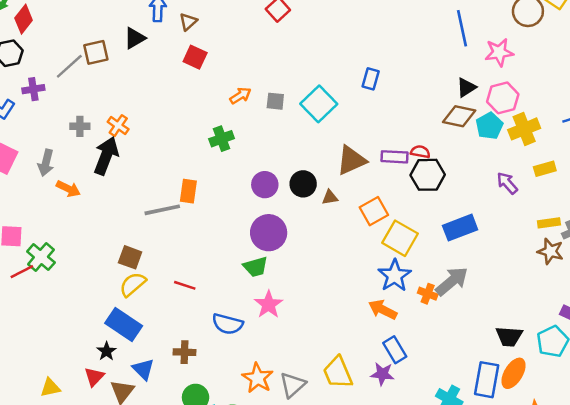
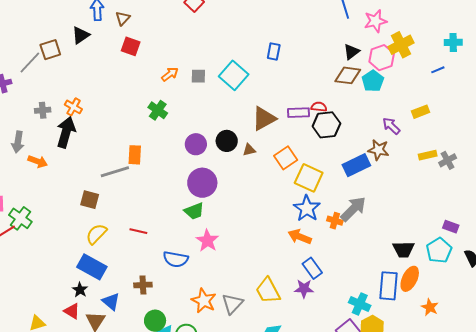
yellow cross: (524, 129) -> (401, 45), moved
green cross: (222, 139) -> (158, 110), turned -30
brown star: (550, 251) -> (378, 150), moved
brown square: (130, 257) -> (90, 200), moved
red triangle: (94, 377) -> (72, 311), turned -36

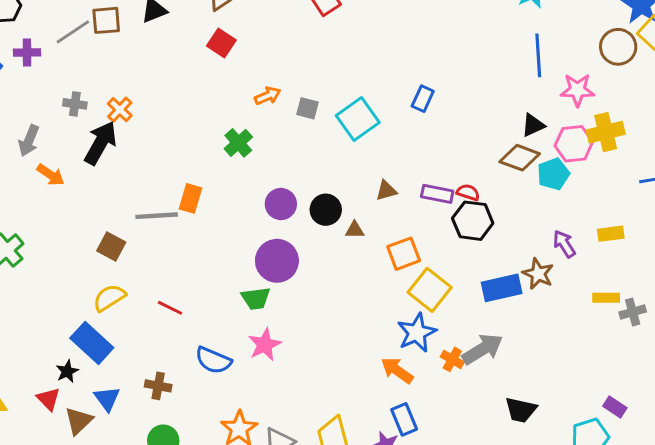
brown triangle: (264, 119) -> (386, 190), size x0.6
black trapezoid: (404, 249) -> (521, 410), moved

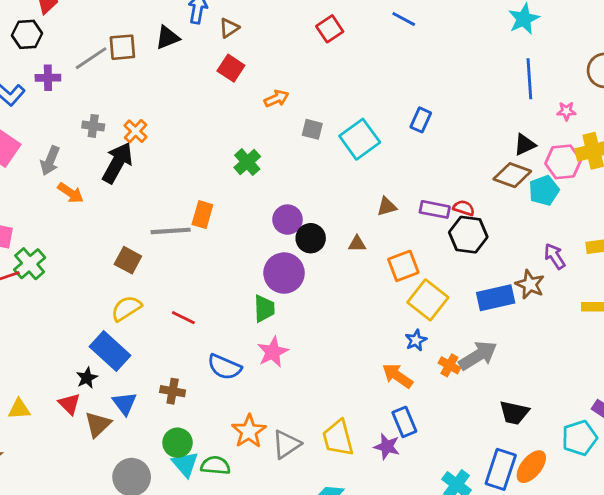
pink star: (577, 90) -> (566, 111), size x0.6
orange arrow: (268, 96) -> (276, 99), moved
black circle: (326, 210) -> (311, 238), moved
green trapezoid: (256, 298) -> (264, 308), turned -84
blue star: (417, 333) -> (416, 340), size x0.6

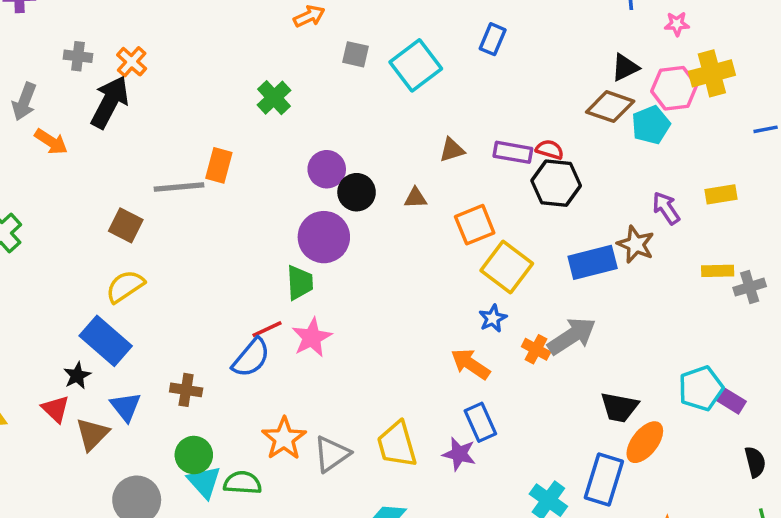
red line: (183, 318) -> (267, 329), moved, turned -50
blue semicircle: (224, 367) -> (251, 358), turned -72
cyan pentagon: (579, 438) -> (701, 388), moved
orange ellipse: (531, 467) -> (645, 442), moved

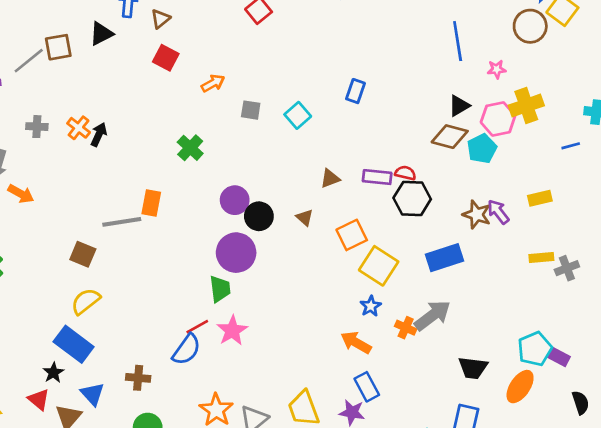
cyan square: (416, 65) -> (298, 115), size x0.7
black arrow: (110, 102) -> (99, 135), moved, size x0.6
brown triangle: (415, 198) -> (305, 218), turned 48
brown star: (636, 244) -> (477, 215), moved
orange ellipse: (645, 442) -> (520, 387), moved

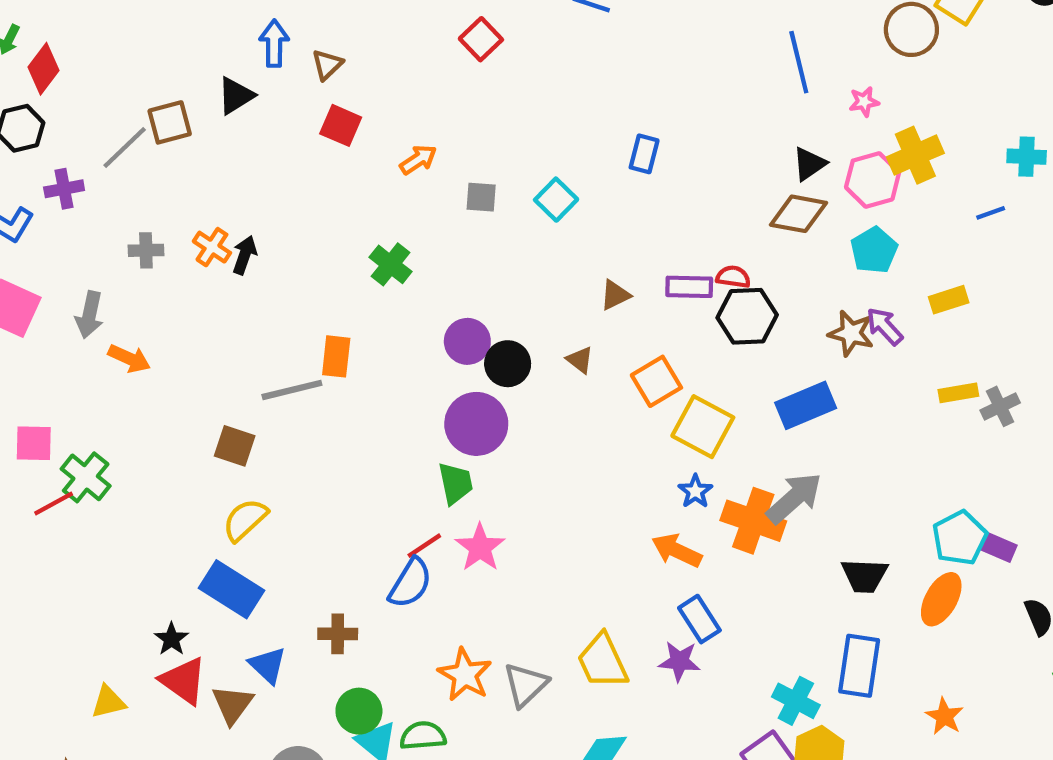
cyan pentagon: (482, 149) -> (874, 250), moved
orange cross: (406, 328) -> (753, 521), size x1.8
black star: (53, 373) -> (172, 639), moved
red triangle: (39, 400) -> (184, 681), size x1.4

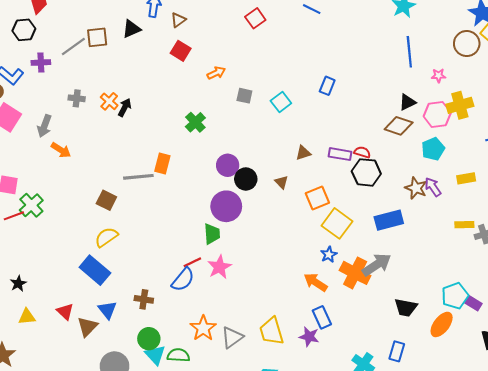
black star: (172, 639) -> (18, 284), moved
blue rectangle: (859, 666) -> (397, 351), size x0.7
red triangle: (184, 681) -> (65, 312), size x0.7

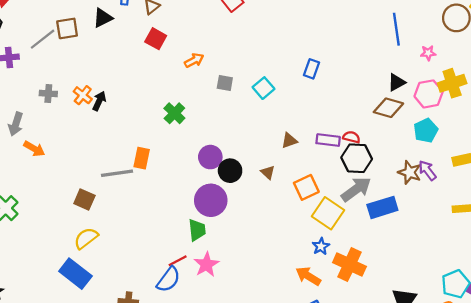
gray arrow: (377, 265) -> (356, 189), moved

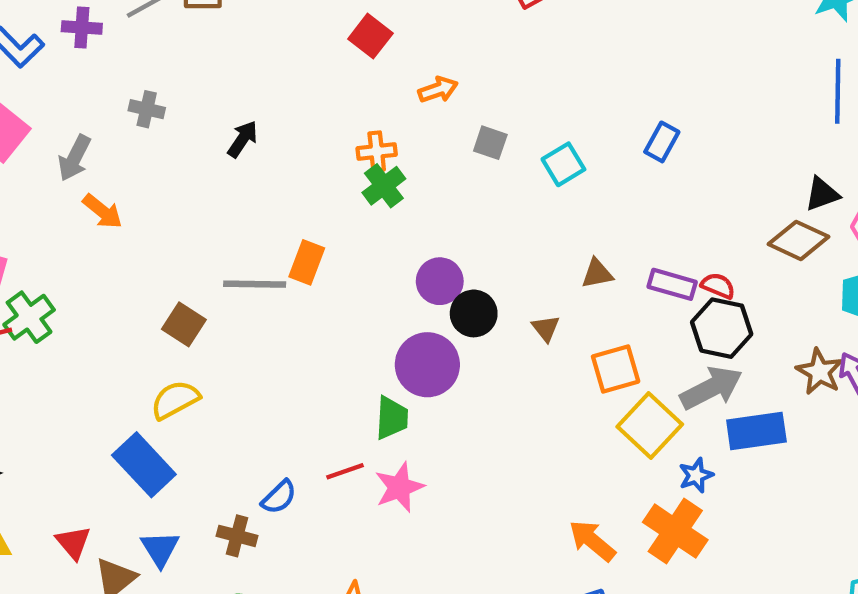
orange cross: (83, 95) -> (377, 151), moved, turned 36
blue star: (321, 246) -> (696, 475), moved
blue semicircle: (168, 279) -> (279, 497), moved, size x0.7

